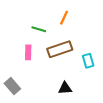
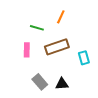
gray rectangle: (12, 86) -> (40, 82), moved

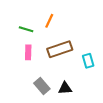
orange line: (61, 17) -> (49, 21), moved
green line: (37, 28) -> (26, 29), moved

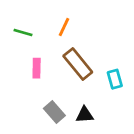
green line: (26, 29) -> (23, 33), moved
brown rectangle: (60, 49) -> (78, 64), turned 70

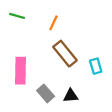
green line: (23, 33) -> (17, 16), moved
pink rectangle: (37, 68) -> (20, 71), moved, size x1.6

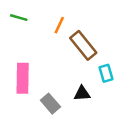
brown rectangle: (65, 54) -> (83, 45), moved
black triangle: (71, 96) -> (82, 93), moved

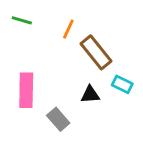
cyan rectangle: (106, 73) -> (122, 84), turned -48
black triangle: (82, 93) -> (90, 95), moved

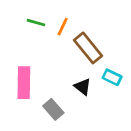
green line: (22, 20) -> (36, 23), moved
black triangle: (90, 95) -> (83, 87), turned 42

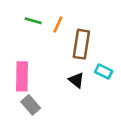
brown rectangle: (88, 48) -> (81, 44), turned 48
gray rectangle: (53, 109) -> (31, 105), moved

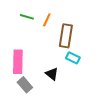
cyan rectangle: (104, 71) -> (73, 58), moved
black triangle: (76, 80) -> (52, 74), moved

